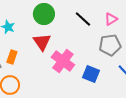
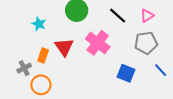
red triangle: (42, 42) -> (64, 47), moved
pink cross: (63, 61) -> (98, 43), moved

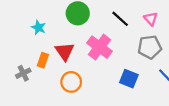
pink triangle: (147, 16) -> (151, 19), turned -40
orange circle: (41, 85) -> (71, 82), moved

